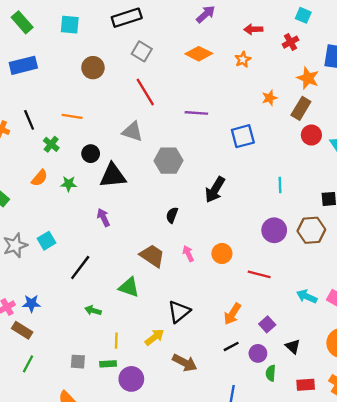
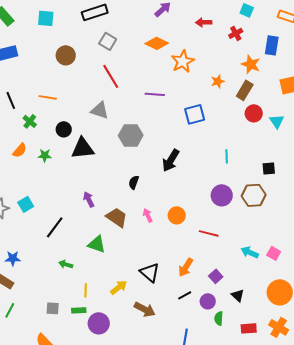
orange star: (243, 59) -> (183, 61), moved, size x1.6
purple arrow: (103, 217) -> (89, 199), moved
black triangle: (179, 312) -> (150, 272), moved, turned -40

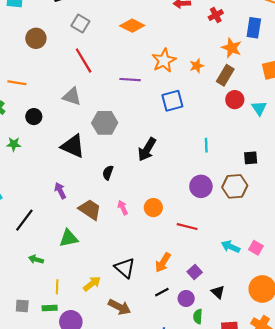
orange star: (183, 61) -> (164, 61), moved
black triangle: (83, 148) -> (73, 146), moved, turned 30
green triangle: (97, 244) -> (69, 238), turned -30

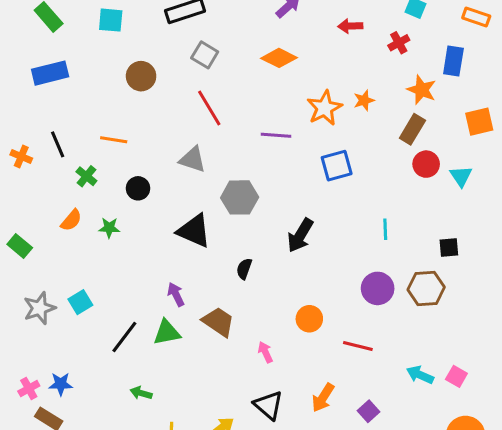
orange star: (197, 66) -> (364, 100), moved
pink arrow: (123, 208) -> (265, 352), moved
green triangle: (69, 238) -> (167, 332), moved

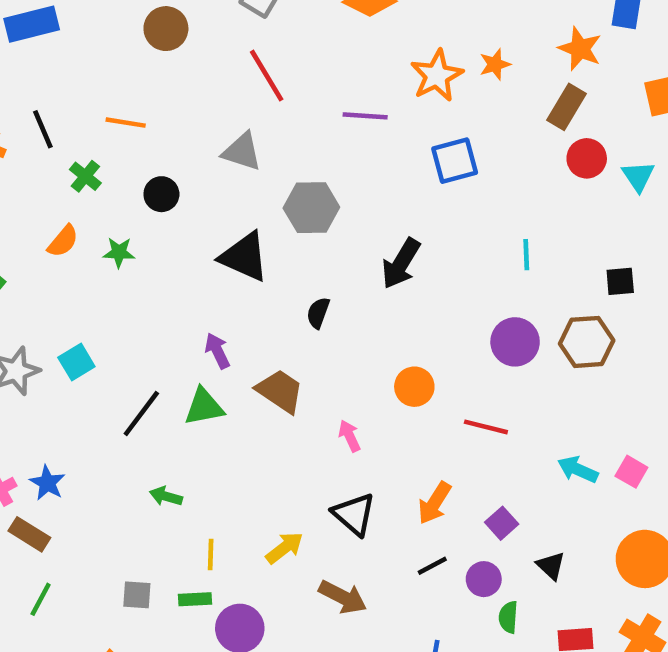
blue star: (61, 384) -> (47, 483), turned 30

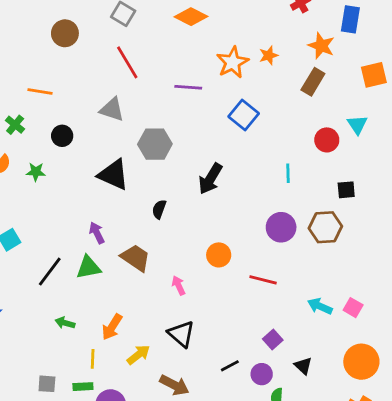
red circle: (587, 158) -> (327, 140), moved
blue square: (455, 161) -> (244, 115), turned -36
orange arrow: (434, 503) -> (112, 327), moved

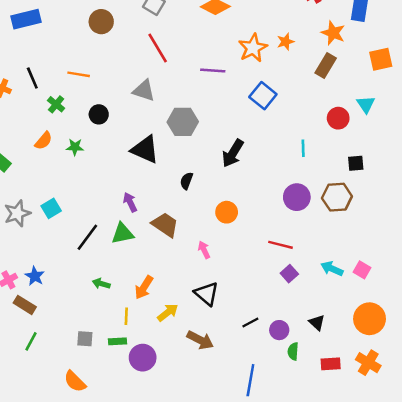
orange circle: (219, 255) -> (227, 212), moved
purple square: (273, 339) -> (289, 274), moved

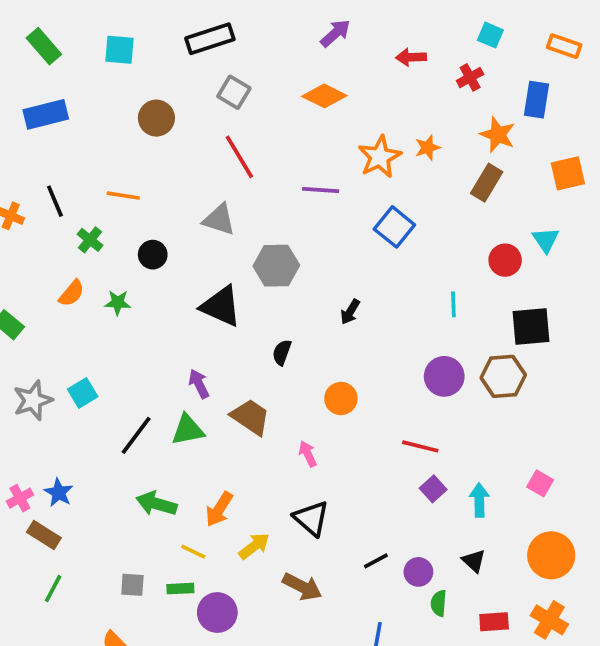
black arrow: (233, 153) -> (350, 312), size x0.6
black square: (356, 163) -> (531, 327), size x1.6
cyan arrow: (332, 269) -> (479, 500), moved, turned 65
green arrow: (101, 284) -> (156, 504), size x1.5
yellow line: (126, 316) -> (193, 552), turned -66

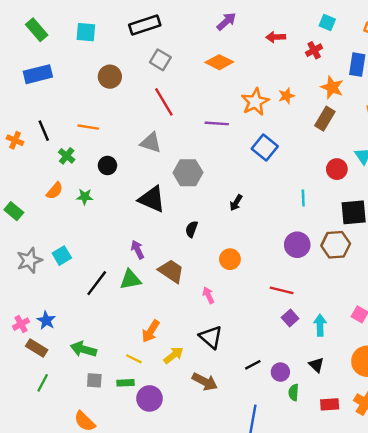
green arrow: (156, 504) -> (83, 349), moved

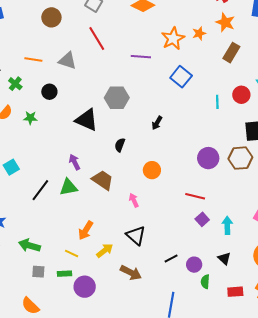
orange star: (332, 87) -> (225, 22), moved
gray triangle: (151, 143) -> (68, 61), moved
cyan line: (303, 198) -> (217, 102), moved

